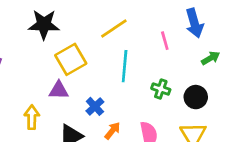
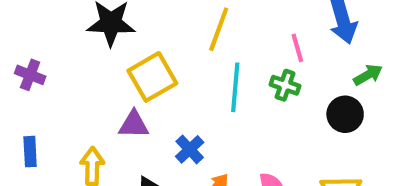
yellow line: (114, 29) -> (219, 29), turned -36
green cross: (161, 89) -> (285, 85), moved
black circle: (196, 97) -> (345, 114), moved

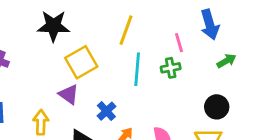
green cross: (285, 85) -> (171, 68), turned -30
black circle: (345, 114) -> (217, 107), moved
purple triangle: (134, 125) -> (69, 94), turned 35

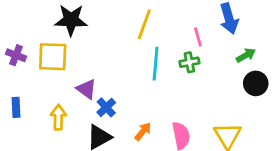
yellow square: (81, 62) -> (53, 57), moved, turned 32
black circle: (217, 107) -> (256, 83), moved
blue cross: (106, 111) -> (106, 107), moved

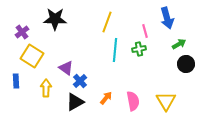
purple cross: (16, 55) -> (22, 32), moved, turned 32
yellow square: (53, 57) -> (32, 56), moved, turned 30

